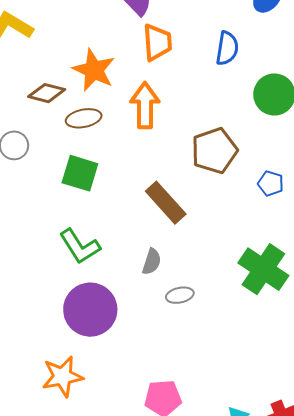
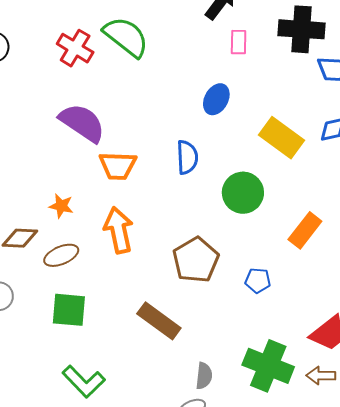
orange trapezoid: (157, 42) -> (118, 166), turned 108
orange star: (94, 70) -> (61, 206), size x0.6
gray semicircle: (152, 262) -> (204, 376), moved

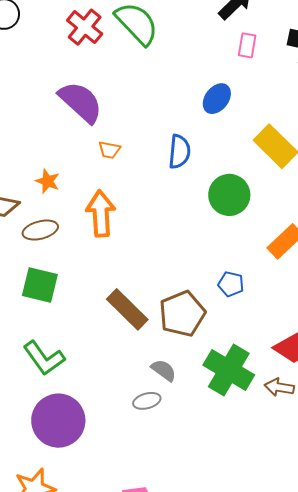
orange trapezoid: (118, 166) -> (109, 150), size x0.6
brown pentagon: (196, 260) -> (182, 314), moved
gray semicircle: (204, 376) -> (164, 370), turned -68

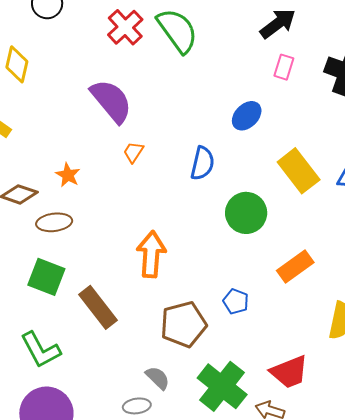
orange trapezoid: (109, 150) -> (133, 152), turned 105
orange arrow: (101, 214) -> (151, 254), moved
brown rectangle: (127, 309) -> (98, 307), moved

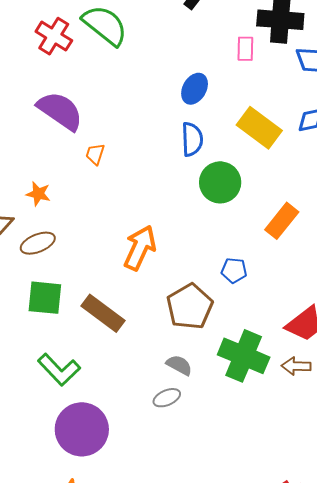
pink rectangle: (284, 67) -> (245, 49), moved
blue semicircle: (202, 163) -> (192, 139), moved
orange arrow: (151, 254) -> (140, 248), turned 36

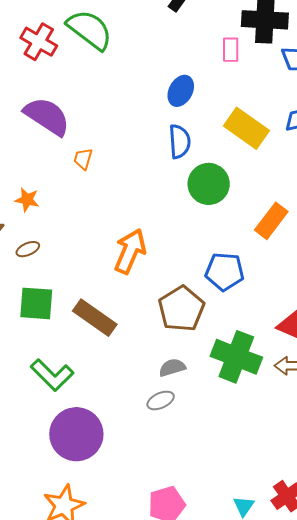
brown ellipse: (38, 243) -> (28, 249), size x0.7
blue pentagon: (234, 270) -> (225, 272), size x1.5
gray semicircle: (179, 365) -> (172, 368), turned -44

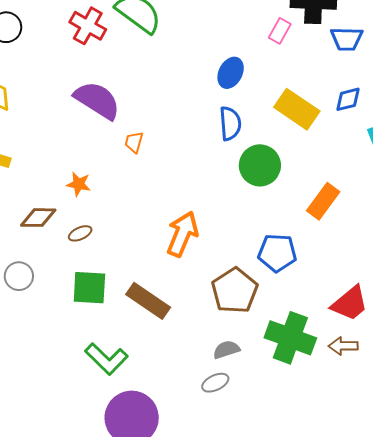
pink rectangle: (231, 50) -> (280, 31), turned 30

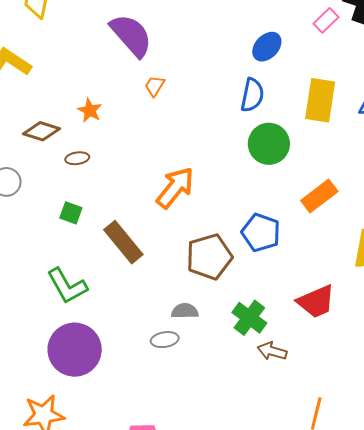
yellow rectangle: (297, 109) -> (320, 100), turned 48
green square: (89, 288) -> (71, 213), size x0.6
green cross: (290, 338) -> (249, 318), size x0.7
brown arrow: (343, 346) -> (272, 351), moved

